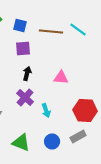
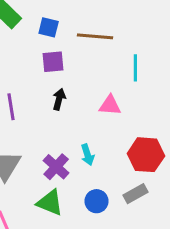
cyan line: (78, 29) -> (135, 68), moved, turned 54
purple cross: (25, 97) -> (56, 167), moved

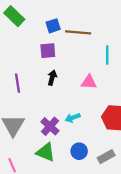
blue square: (49, 27) -> (53, 26), moved, turned -32
cyan arrow: (88, 155) -> (73, 118), turned 88
gray rectangle: (135, 194) -> (106, 157), moved

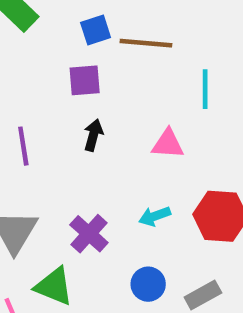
cyan arrow: (73, 118) -> (155, 216), moved
green triangle: (46, 152) -> (54, 286), moved

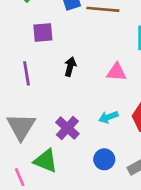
purple square: (85, 80) -> (43, 32), moved

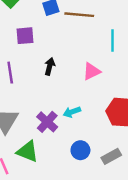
pink triangle: (117, 72) -> (92, 71), turned -30
cyan arrow: (108, 117) -> (72, 112), moved

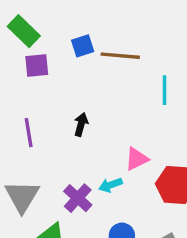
purple square: (25, 36) -> (37, 65), moved
pink triangle: (92, 71) -> (137, 159), moved

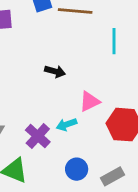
black arrow: (81, 124) -> (55, 71), moved, turned 90

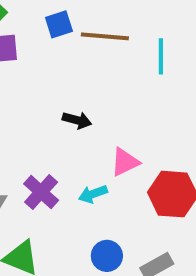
cyan line: (114, 41) -> (161, 56), moved
purple cross: (38, 136) -> (41, 192), moved

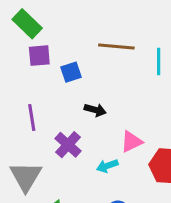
blue square: (59, 24) -> (71, 72), moved
purple cross: (41, 192) -> (68, 145), moved

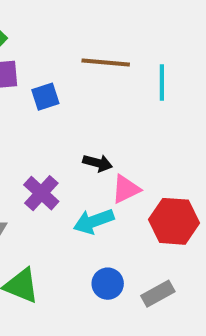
black arrow: (95, 110) -> (98, 163), moved
cyan arrow: (107, 166) -> (94, 221), size x1.4

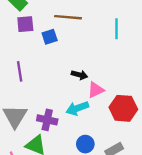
brown line: (106, 62) -> (68, 17), moved
purple cross: (41, 193) -> (47, 120), moved, turned -30

